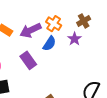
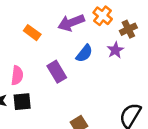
orange cross: (54, 24) -> (103, 16), moved
purple arrow: (31, 30) -> (71, 23), moved

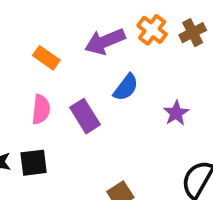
brown cross: (128, 29) -> (193, 33), moved
purple star: (115, 50) -> (176, 113), moved
pink semicircle: (17, 75) -> (41, 109), moved

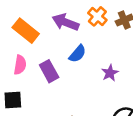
purple arrow: (105, 41) -> (65, 22), turned 40
orange rectangle: (46, 58) -> (26, 31), size x1.5

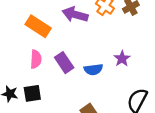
blue semicircle: (78, 54) -> (93, 69), moved, turned 48

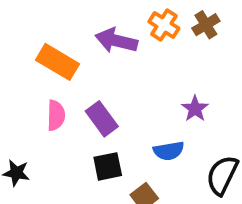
blue semicircle: (93, 69) -> (169, 151), moved
black square: (32, 93) -> (108, 166), moved

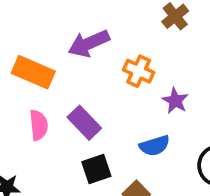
orange cross: (164, 25) -> (139, 71), moved
purple arrow: (116, 41) -> (89, 43), turned -30

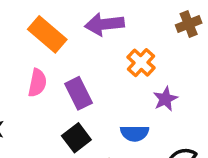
black square: (96, 169) -> (76, 138), turned -36

